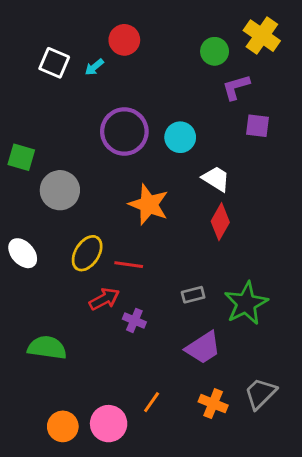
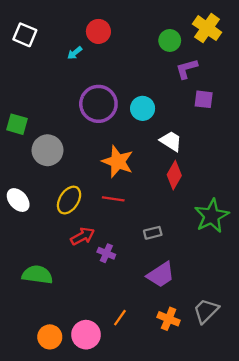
white square: (54, 63) -> (25, 35), moved
red line: (129, 265) -> (113, 199), moved
green star: (246, 303) -> (212, 216), moved

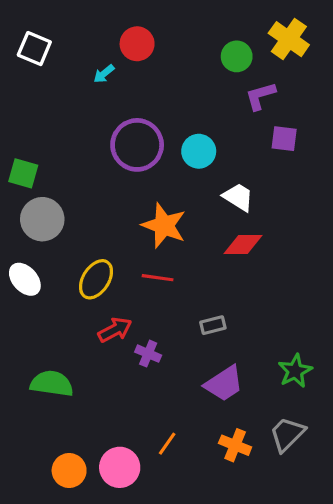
gray circle: (48, 150) -> (42, 219), moved
red diamond: (174, 175) -> (243, 244), turned 60
green star: (212, 216) -> (295, 371), moved, size x0.7

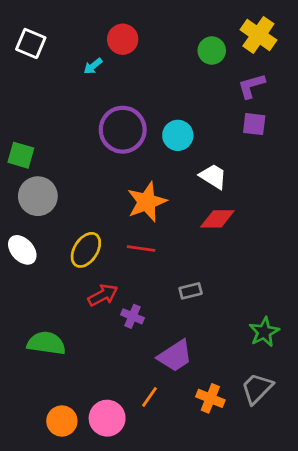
purple L-shape: (260, 96) -> (251, 86), moved
orange star: (164, 226) -> (147, 202), turned 30
purple trapezoid: (224, 384) -> (175, 356), moved

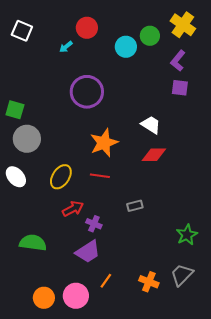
purple L-shape: (251, 86) -> (178, 61), turned -35
cyan circle: (178, 135) -> (126, 47), moved
purple trapezoid: (175, 356) -> (88, 252), moved

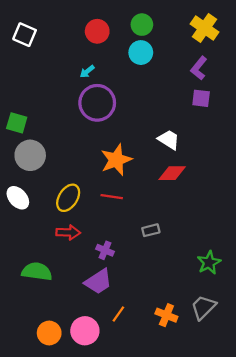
green circle: (150, 36) -> (142, 25), moved
cyan arrow: (66, 47) -> (87, 72), moved
red arrow: (73, 209) -> (68, 232), moved, turned 30

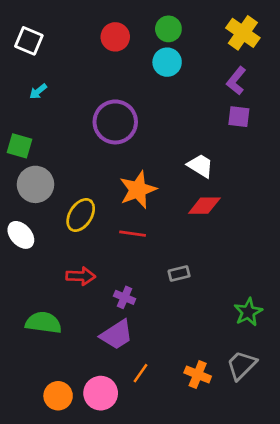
cyan arrow: (87, 72) -> (38, 91), moved
yellow ellipse: (68, 198) -> (81, 215), moved

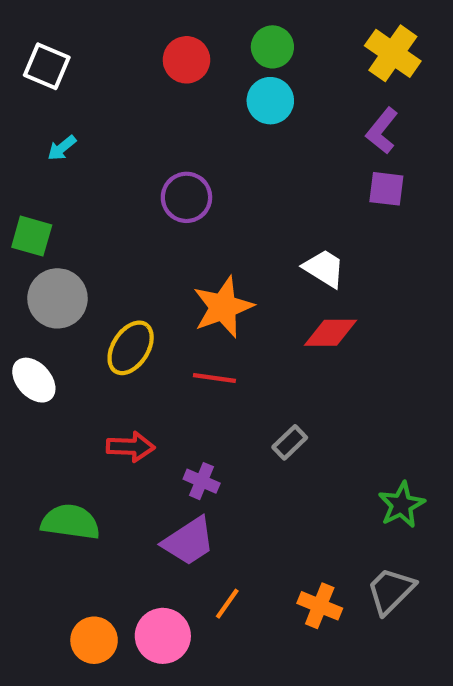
purple circle: (115, 122) -> (186, 197), size x0.7
gray rectangle: (179, 273) -> (290, 442), turned -30

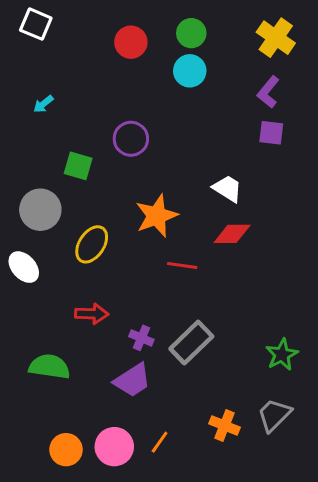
white square: (47, 66) -> (36, 24), moved
green square: (32, 236) -> (78, 166), moved
red line: (214, 378) -> (182, 266), moved
gray rectangle: (290, 442) -> (191, 342), moved, size x1.8
orange line: (227, 604) -> (160, 442), moved

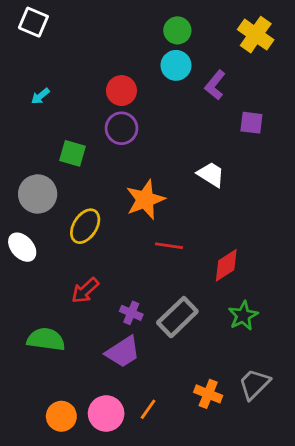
red circle: (131, 42) -> (121, 91), moved
purple L-shape: (268, 92) -> (215, 85), moved
red diamond: (232, 234) -> (226, 265), moved, turned -32
red arrow: (92, 314) -> (85, 290), turned 136
green star: (282, 355) -> (243, 316), moved

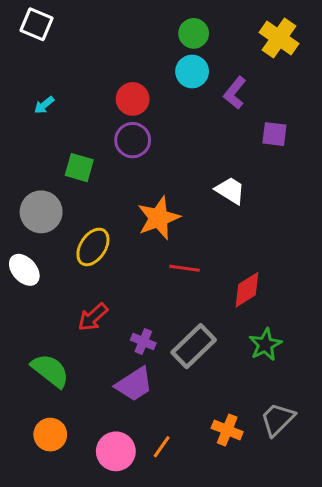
green semicircle: (46, 339) -> (50, 370), turned 30
orange circle: (61, 416) -> (50, 435), moved

